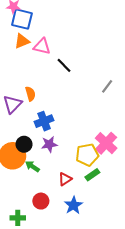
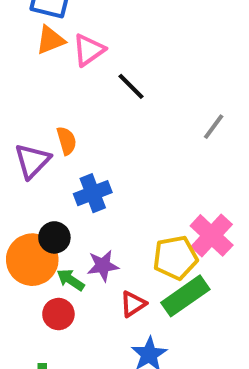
pink triangle: (42, 46) -> (89, 50), turned -48
purple star: (49, 144) -> (103, 266), moved
green rectangle: (92, 175) -> (185, 296), size x1.6
red circle: (41, 201) -> (58, 314), moved

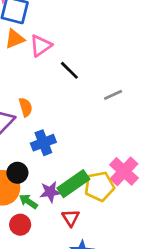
gray line: (214, 127) -> (113, 95), moved, turned 30
green rectangle: (185, 296) -> (73, 184), moved
red triangle: (133, 304) -> (71, 218), turned -30

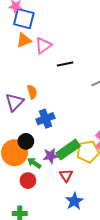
black line: (69, 70) -> (65, 64), turned -56

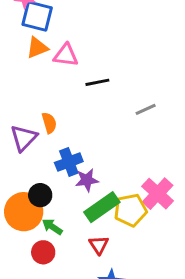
pink triangle: (43, 45) -> (66, 55), turned 42
purple star: (51, 156) -> (87, 180), moved

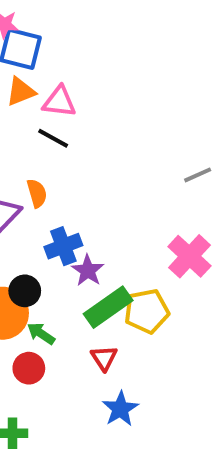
black line: (97, 82) -> (53, 138), moved, turned 40
gray line: (146, 109) -> (198, 175), moved
purple star: (87, 180) -> (88, 271), turned -30
pink cross: (158, 194) -> (189, 256), moved

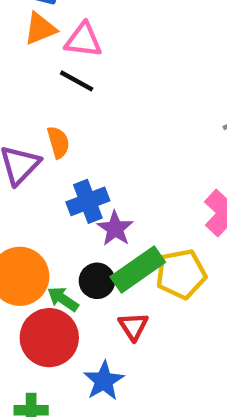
black circle: (25, 291) -> (97, 281), moved
red circle: (29, 368) -> (49, 338), size x1.6
blue star: (120, 409) -> (104, 381), moved

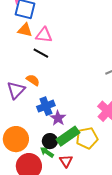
orange triangle: (40, 29) -> (25, 30), turned 35
orange semicircle: (58, 142) -> (33, 80), turned -40
green arrow: (63, 299) -> (47, 152), moved

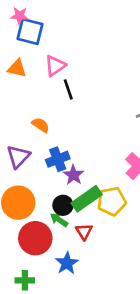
orange triangle: (25, 30) -> (17, 68), moved
pink triangle: (44, 35) -> (55, 66), turned -42
black line: (41, 53) -> (68, 89), moved, turned 42
purple triangle: (16, 90) -> (18, 157), moved

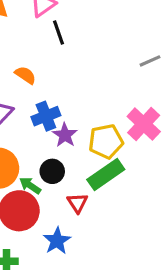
green rectangle: (87, 199) -> (106, 174), moved
yellow pentagon: (112, 201) -> (106, 141), moved
green arrow: (59, 220) -> (30, 186), moved

